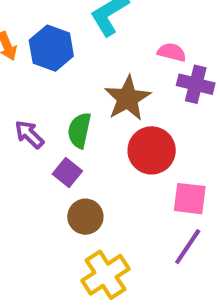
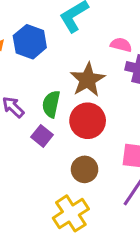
red circle: (152, 150) -> (88, 121), moved
brown circle: (85, 217) -> (85, 169), moved

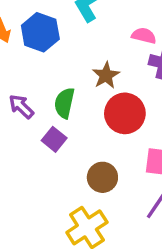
brown star: (88, 80) -> (106, 75), size x0.7
red circle: (88, 121) -> (125, 113), moved

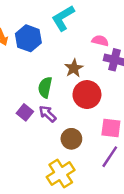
purple arrow: (21, 106) -> (48, 114), moved
purple square: (54, 139) -> (25, 112), moved

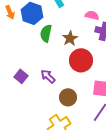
green semicircle: (45, 87) -> (46, 33), moved
purple square: (25, 112) -> (21, 76), moved

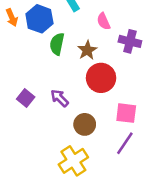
pink semicircle: (92, 15) -> (104, 21), moved, turned -128

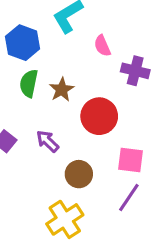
green semicircle: (57, 44) -> (29, 83), moved
brown star: (87, 50) -> (62, 90), moved

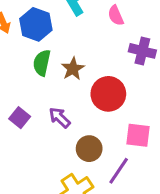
pink semicircle: (102, 46) -> (116, 15), moved
purple line: (129, 198) -> (119, 171), moved

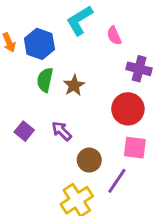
red circle: (108, 94) -> (128, 109), moved

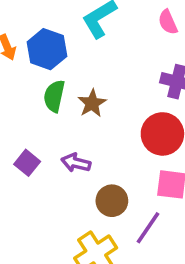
pink semicircle: (114, 36) -> (168, 22), moved
purple arrow: (62, 131) -> (76, 163), turned -30

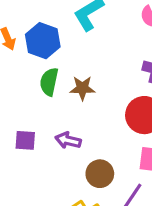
brown star: (92, 103) -> (82, 88), turned 30
purple square: (27, 163) -> (25, 140), turned -35

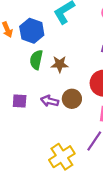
brown circle: (100, 174) -> (72, 99), moved

